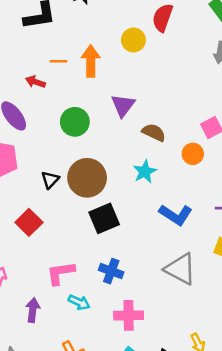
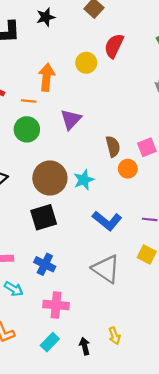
orange line: (58, 61) -> (29, 101), moved
brown semicircle: (154, 132) -> (113, 146), moved, turned 45
brown circle: (87, 178) -> (50, 178), moved

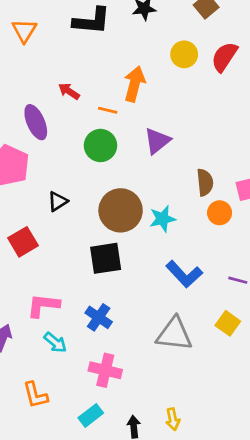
yellow circle: (86, 63) -> (184, 54), moved
gray triangle: (106, 269) -> (174, 334), turned -36

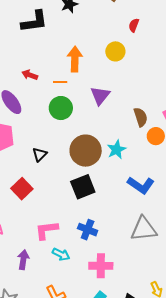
yellow circle: (184, 54) -> (115, 51), moved
red semicircle: (224, 57) -> (134, 25), size x0.6

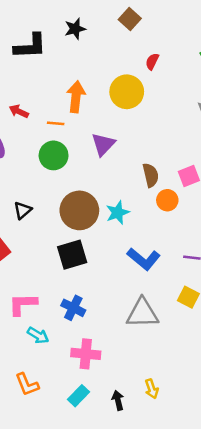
yellow circle: (115, 51) -> (127, 92), size x1.4

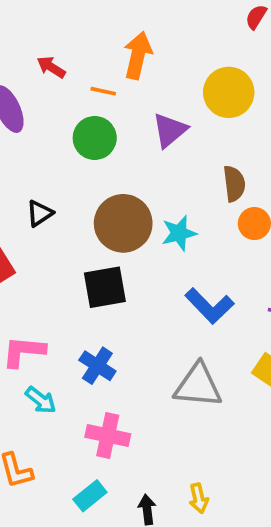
yellow circle: (127, 92) -> (229, 92), moved

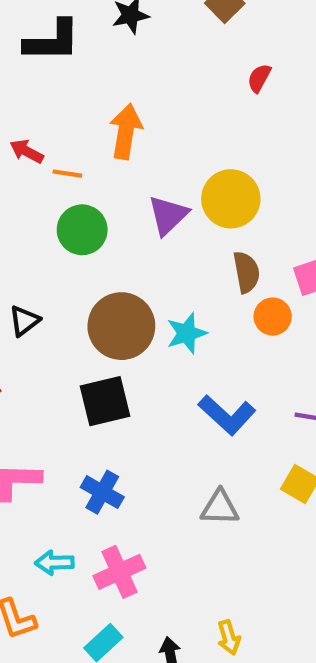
orange line: (103, 91) -> (67, 174), moved
yellow circle: (229, 92) -> (231, 199), moved
gray triangle: (198, 386) -> (220, 508), size x0.7
cyan arrow: (41, 400) -> (54, 563), moved, turned 144
pink cross: (108, 436) -> (119, 572), turned -33

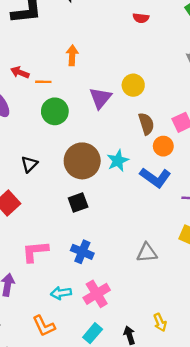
red semicircle: (259, 78) -> (141, 18), turned -105
orange arrow: (126, 131) -> (72, 55), size x0.7
yellow circle: (231, 199) -> (133, 85), size x0.7
black square: (105, 401) -> (78, 203), size x0.7
blue L-shape: (227, 415) -> (155, 178), moved

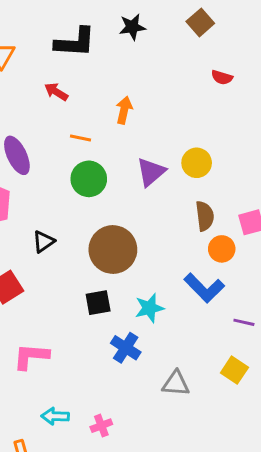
red arrow: (20, 72) -> (56, 92), moved
cyan star: (118, 161) -> (149, 308), moved
blue cross: (82, 252) -> (126, 348), moved
pink cross: (97, 294) -> (101, 426), size x0.6

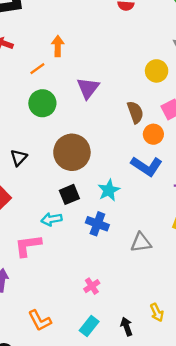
orange line: (81, 138) -> (37, 69), moved, turned -35
yellow circle: (197, 163) -> (157, 71), moved
cyan arrow: (55, 416) -> (52, 219), moved

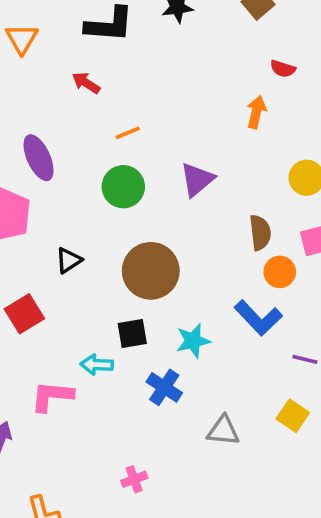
orange arrow: (58, 46) -> (256, 112), moved

